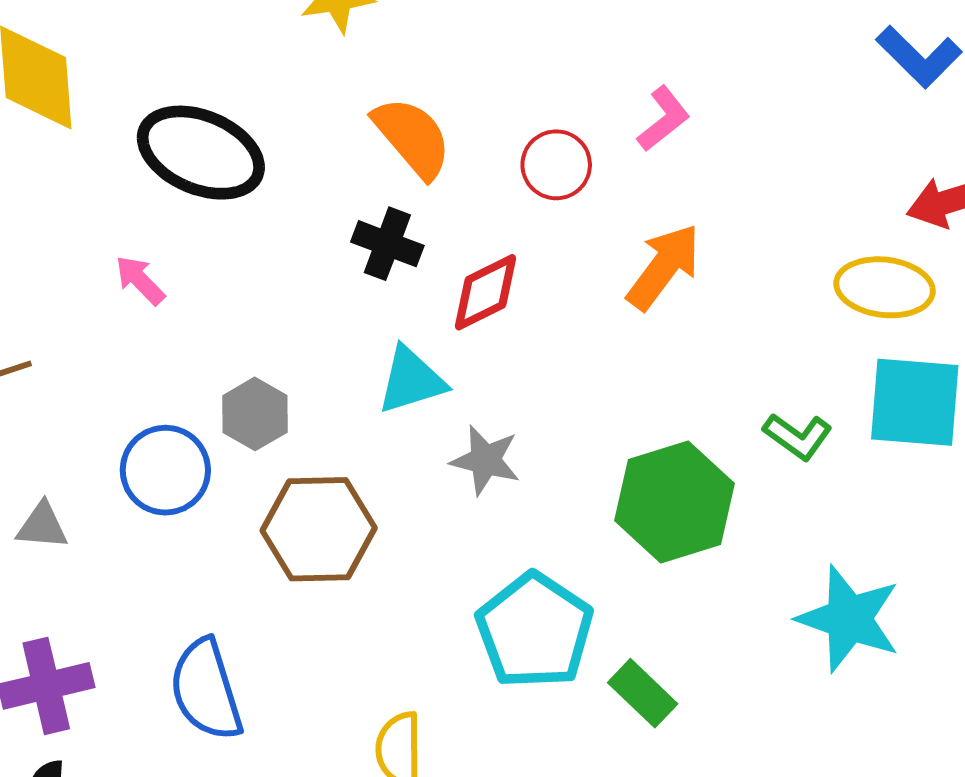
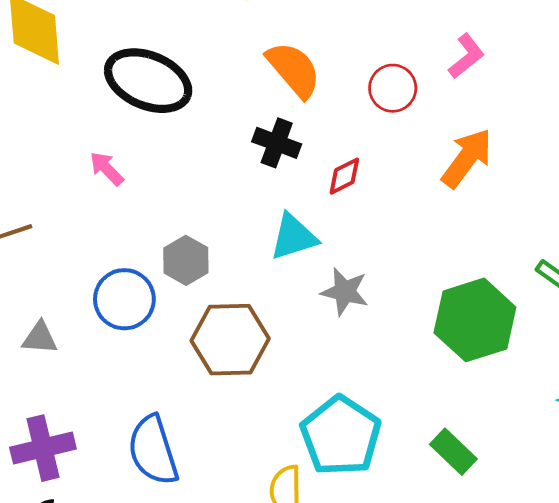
red diamond: (486, 292) -> (344, 176), size x0.7
cyan pentagon: (535, 631) -> (341, 436), moved

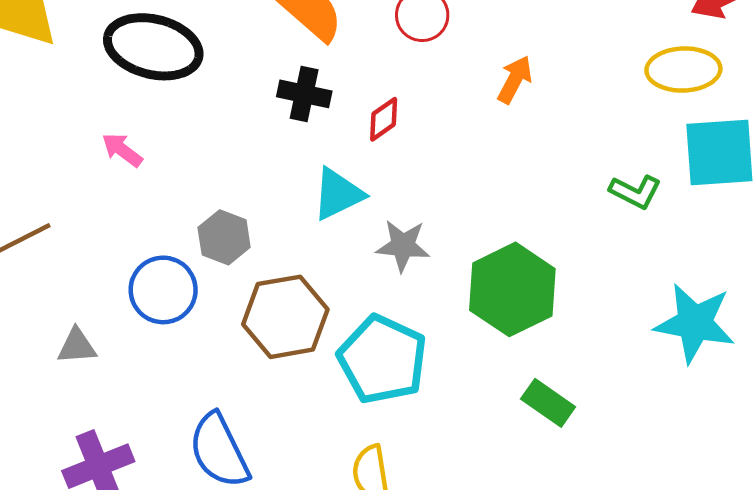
orange arrow: (467, 158) -> (515, 80), size x0.7
green hexagon: (475, 320) -> (512, 289), moved
cyan pentagon: (341, 436) -> (382, 359), moved

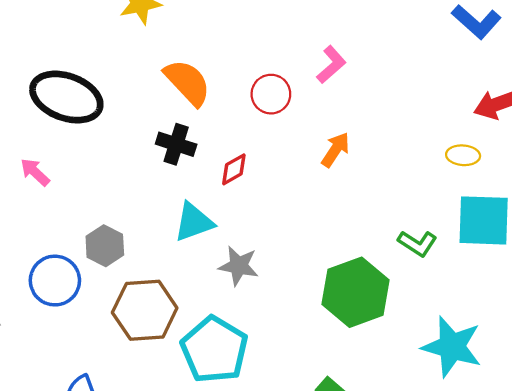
yellow ellipse: (683, 69) -> (463, 155), size x0.6
green hexagon: (512, 289) -> (356, 292), moved

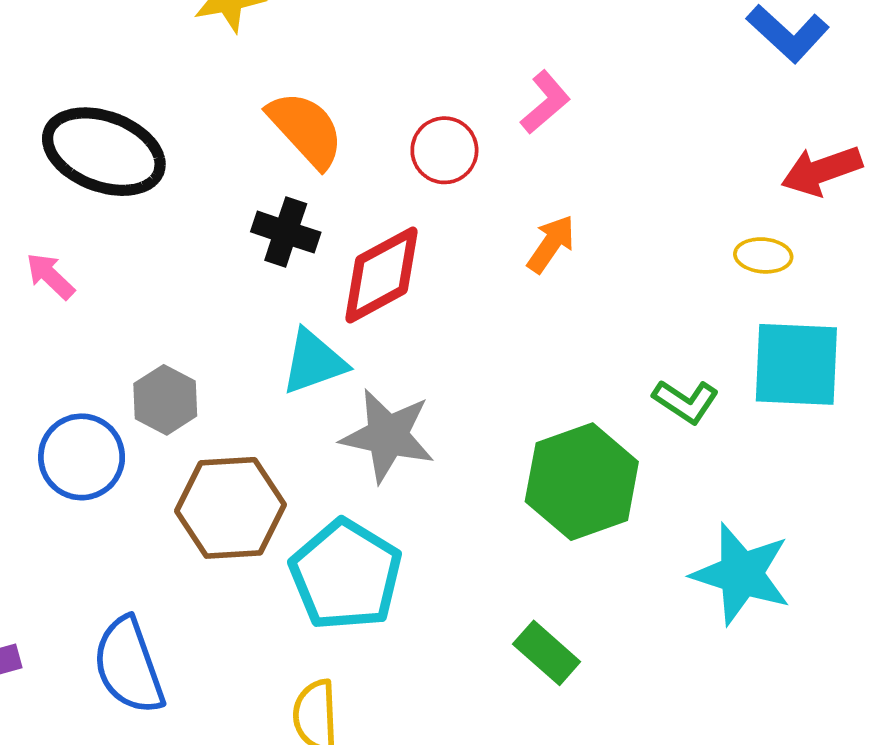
red diamond: (234, 169) -> (381, 275), size x1.8
gray star: (239, 266) -> (388, 436), size x1.4

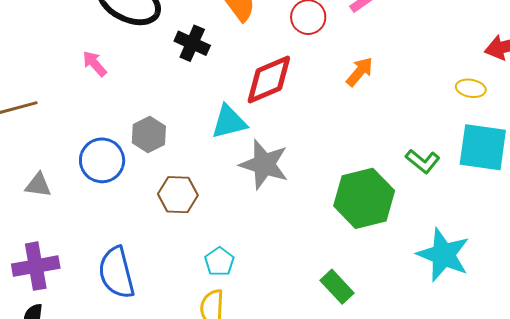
black cross: (286, 232) -> (192, 43), moved
brown hexagon: (230, 508) -> (178, 195), size x0.7
cyan pentagon: (346, 575) -> (219, 262), moved, size x0.5

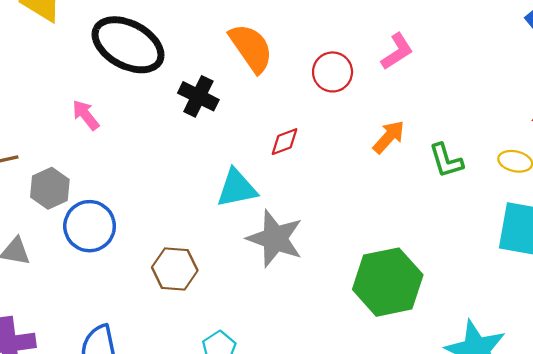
red diamond: (269, 80) -> (284, 142), size x0.5
gray hexagon: (149, 135) -> (50, 188), moved
green L-shape: (423, 161) -> (446, 161), moved, turned 32

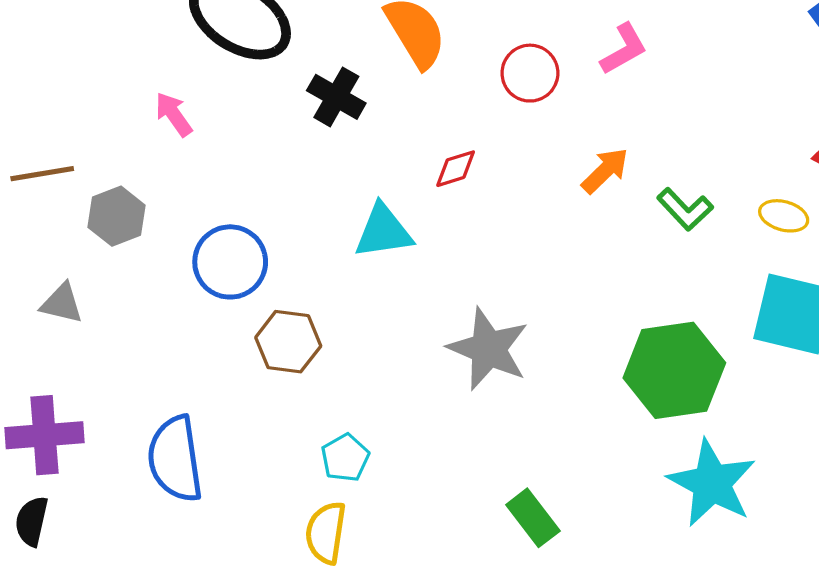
green L-shape: (446, 161) -> (685, 209), turned -30
blue circle: (90, 226) -> (230, 262), moved
gray star: (275, 239) -> (488, 349), moved
green hexagon: (388, 282) -> (674, 370), moved

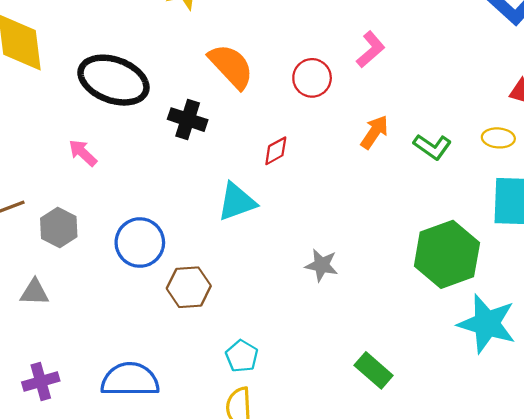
gray star: (488, 349) -> (322, 265), size x0.6
purple cross: (45, 435) -> (41, 382), size x0.7
blue semicircle: (175, 459) -> (130, 380), turned 110

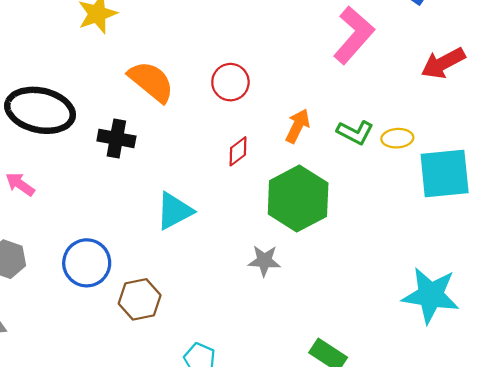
pink L-shape: (371, 49) -> (354, 35), moved, size x1.6
yellow ellipse: (498, 138) -> (397, 138), moved
red diamond: (276, 151) -> (238, 151), moved
green hexagon: (447, 254) -> (298, 199), moved

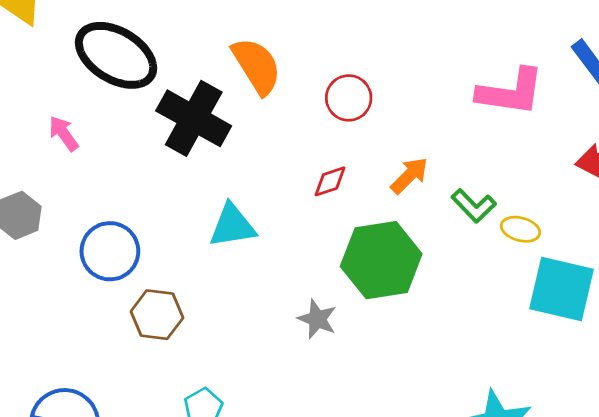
pink L-shape: (354, 35) -> (511, 92), turned 38
black cross: (116, 138) -> (194, 118), size x1.6

